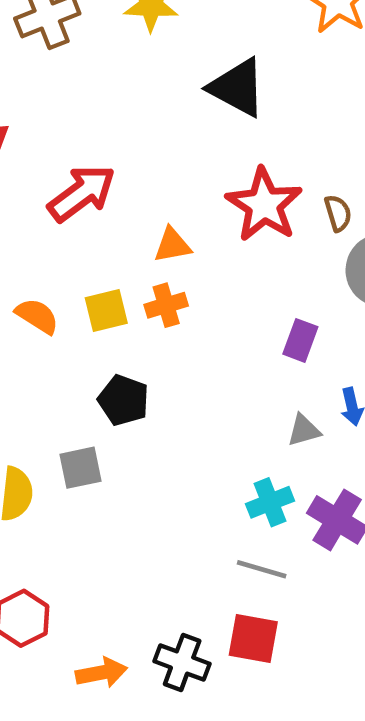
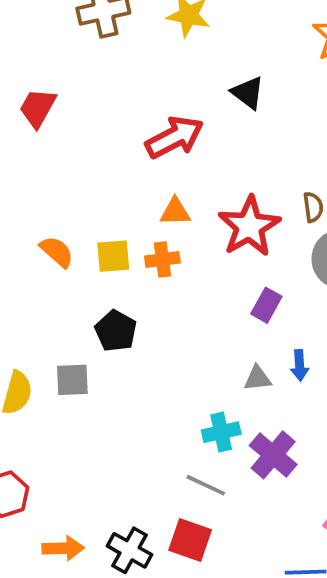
black triangle: (237, 88) -> (248, 93), size x0.7
red arrow: (82, 193) -> (175, 137), moved
red star: (264, 205) -> (249, 226), moved

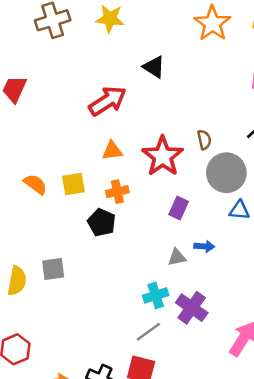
orange cross: (162, 260) -> (117, 192), moved
black pentagon: (116, 331) -> (102, 222), moved
blue arrow: (300, 365) -> (204, 246), turned -78
gray line: (206, 485) -> (148, 332), turned -56

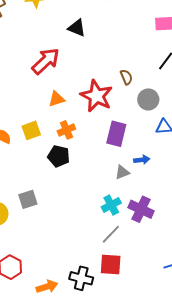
gray circle: (226, 173) -> (148, 99), size x0.7
purple rectangle: (179, 208) -> (116, 134), size x1.4

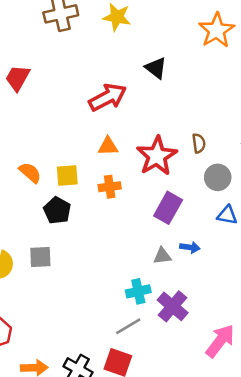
black pentagon: (59, 156) -> (57, 210), moved

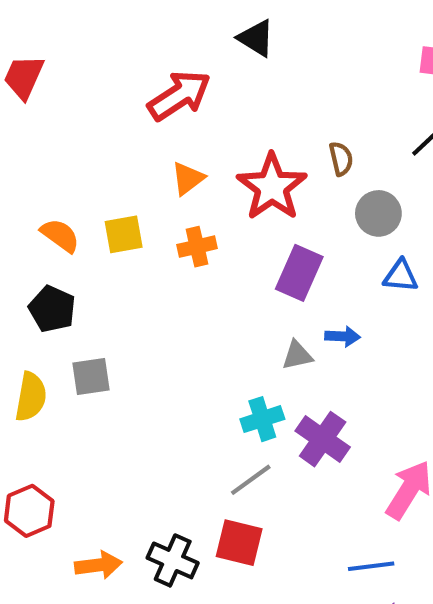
orange triangle: (108, 146) -> (188, 178), turned -30
black pentagon: (57, 210) -> (52, 309), moved

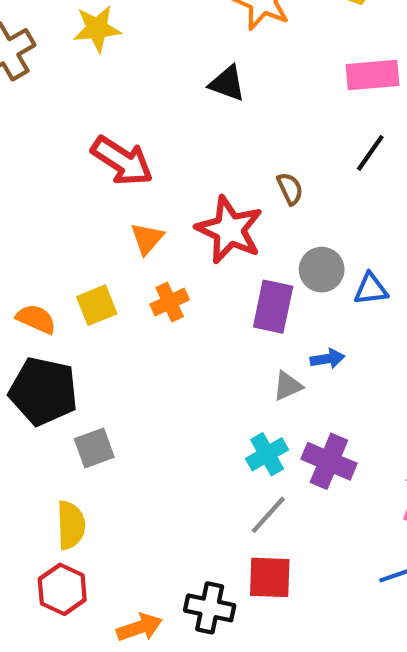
black triangle: (256, 38) -> (227, 83), moved
red arrow: (179, 96) -> (122, 161), turned 78
gray circle: (378, 213) -> (322, 270), moved
black pentagon: (52, 309) -> (43, 391), size x1.5
yellow semicircle: (31, 397) -> (71, 525), moved

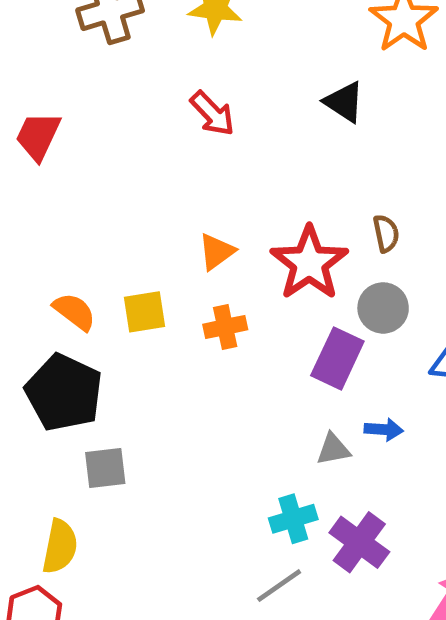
red arrow: (122, 161) -> (212, 114), moved, size x0.7
gray circle: (322, 270) -> (383, 308), moved

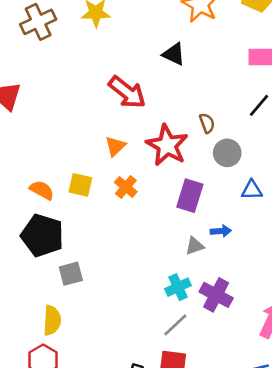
red arrow: (212, 114) -> (127, 92), moved, size x1.4
gray circle: (383, 308) -> (227, 153), moved
yellow square: (144, 312) -> (80, 185), turned 30
orange cross: (225, 327) -> (126, 187), turned -30

